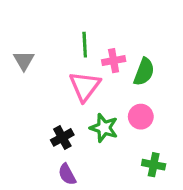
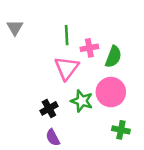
gray triangle: (24, 61) -> (15, 28), moved
pink circle: (141, 117) -> (111, 92), size x1.5

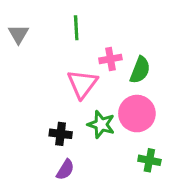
green line: (67, 35) -> (76, 28), moved
black cross: (49, 108) -> (61, 134), turned 36
purple semicircle: (53, 138) -> (65, 170), turned -120

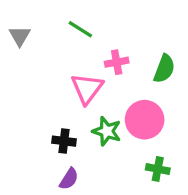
green line: (76, 28) -> (80, 29), turned -55
green semicircle: (140, 70) -> (164, 69), moved

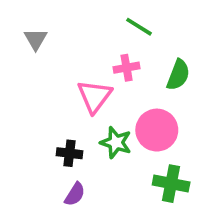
green line: (80, 29) -> (139, 27), moved
gray triangle: (20, 36) -> (36, 39), moved
green cross: (158, 169) -> (171, 184), size x1.4

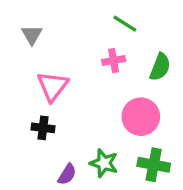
pink triangle: (94, 96) -> (53, 86), moved
green star: (116, 143) -> (104, 163), moved
black cross: (69, 153) -> (43, 128), moved

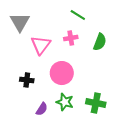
gray triangle: (32, 35) -> (20, 22), size x1.5
pink triangle: (53, 86) -> (41, 45), moved
pink circle: (141, 117) -> (62, 73), moved

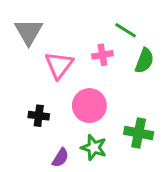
green line: (78, 15) -> (126, 30), moved
green cross: (96, 103) -> (139, 133), moved

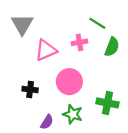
pink triangle: (59, 65) -> (46, 50), turned 30

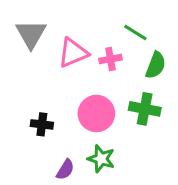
pink triangle: (46, 50) -> (73, 53), moved
green cross: (108, 103) -> (145, 109), moved

